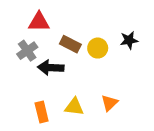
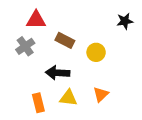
black star: (129, 40) -> (125, 21), moved
yellow circle: (98, 48) -> (96, 52), moved
black arrow: (51, 68) -> (58, 73), moved

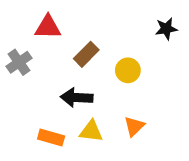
brown rectangle: (65, 40) -> (86, 54), turned -72
gray cross: (25, 46) -> (19, 62), moved
orange rectangle: (38, 103) -> (51, 138), turned -60

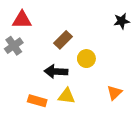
red triangle: (48, 27) -> (22, 20), moved
yellow circle: (128, 70) -> (86, 59), moved
orange triangle: (134, 126) -> (115, 93), moved

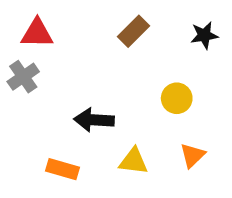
brown rectangle: (63, 40) -> (133, 31), moved
yellow circle: (86, 59) -> (177, 98), moved
yellow triangle: (66, 96) -> (133, 161), moved

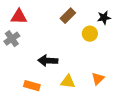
yellow circle: (177, 98) -> (90, 34), moved

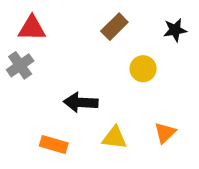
yellow circle: (90, 34) -> (143, 69), moved

